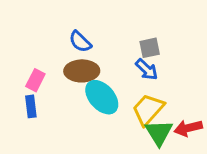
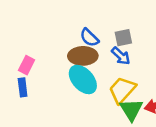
blue semicircle: (80, 42) -> (89, 38), moved
brown ellipse: (82, 71) -> (83, 56), moved

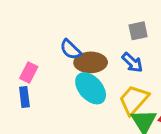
blue semicircle: (89, 38) -> (70, 49), moved
gray square: (123, 38) -> (138, 31), moved

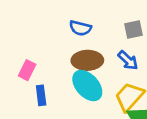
blue semicircle: (70, 49) -> (80, 28), moved, turned -30
blue rectangle: (24, 97) -> (41, 95), moved

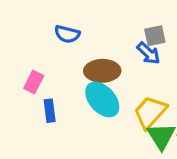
blue semicircle: (80, 28) -> (67, 34), moved
blue arrow: (128, 60) -> (148, 53), moved

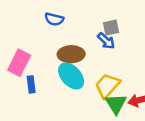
blue semicircle: (67, 34) -> (54, 19), moved
pink rectangle: (34, 82) -> (19, 63), size x1.5

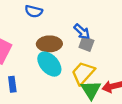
gray square: (111, 28) -> (86, 44), moved, turned 32
blue rectangle: (31, 84) -> (12, 84), moved

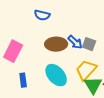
blue arrow: (82, 32) -> (75, 42), moved
cyan ellipse: (49, 64) -> (56, 75), moved

